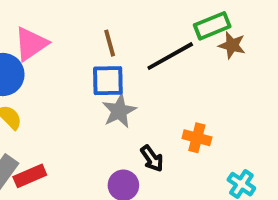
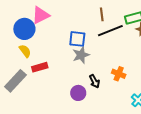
brown line: (110, 43) -> (102, 14), moved
red rectangle: (30, 176) -> (40, 67), moved

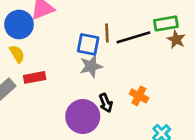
brown line: (102, 14) -> (107, 33), moved
purple circle: (78, 93) -> (83, 116), size x1.6

